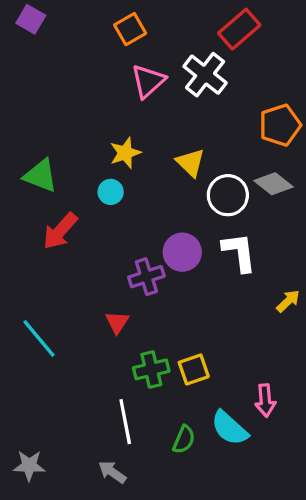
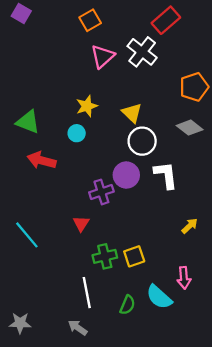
white circle: (228, 195) -> (142, 141), moved
red arrow: (60, 231) -> (42, 160), turned 64
yellow arrow: (288, 301) -> (190, 226), moved

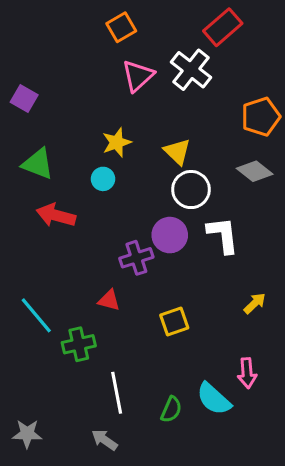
purple square: (21, 13) -> (24, 99), moved
red triangle: (81, 224) -> (109, 300), turned -48
green cross: (105, 256) -> (79, 344), moved
yellow square: (134, 256) -> (174, 321), moved

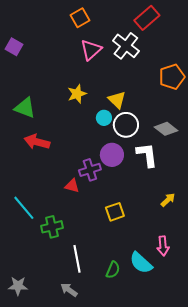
purple square: (24, 99) -> (14, 47), moved
gray diamond: (255, 171) -> (166, 129), moved
cyan circle: (103, 179) -> (104, 118), moved
red triangle: (109, 300) -> (72, 186), moved

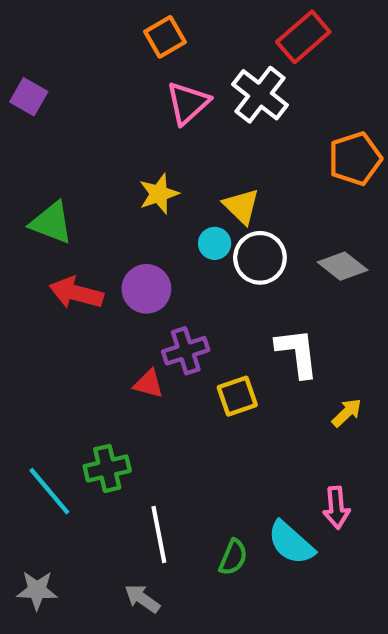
purple circle: (112, 155) -> (146, 289), moved
white L-shape: (147, 155) -> (297, 353), moved
cyan line: (24, 208) -> (49, 491), moved
yellow square: (115, 212) -> (237, 396), moved

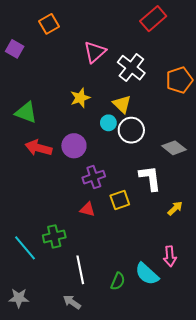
orange square: (165, 37) -> (49, 24), moved
white cross: (260, 95) -> (131, 68), moved
gray diamond: (343, 266) -> (174, 148), moved
red triangle: (148, 384) -> (88, 209), moved

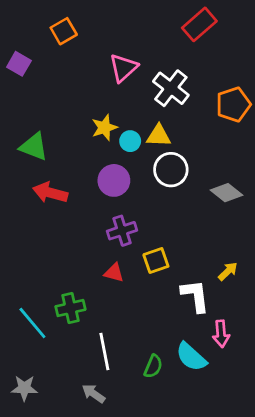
yellow triangle: (122, 104) -> (159, 136), turned -42
cyan circle: (108, 123) -> (130, 141), moved
purple circle: (74, 146) -> (114, 180), moved
white L-shape: (150, 178) -> (195, 296), moved

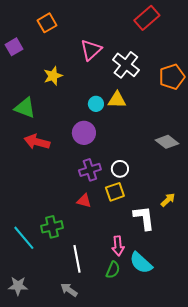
purple square: (19, 64) -> (14, 47), turned 30
yellow star: (104, 128) -> (53, 76), moved
white circle: (171, 170) -> (120, 169), moved, size x0.7
pink arrow: (221, 334) -> (118, 246), moved

